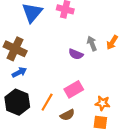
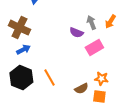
pink rectangle: (74, 89) -> (94, 48), moved
orange line: (47, 102) -> (49, 78), turned -60
brown semicircle: (67, 115) -> (81, 89), moved

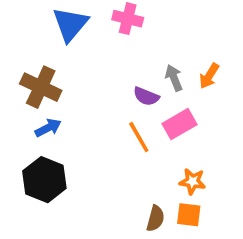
orange line: (49, 78) -> (139, 137), moved
brown semicircle: (81, 89) -> (155, 218), moved, turned -48

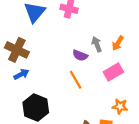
pink rectangle: (179, 124) -> (113, 72), moved
black hexagon: (44, 180) -> (36, 107), moved
orange star: (192, 181) -> (120, 106), moved

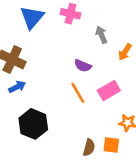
gray arrow: (97, 44) -> (101, 35), moved
pink rectangle: (113, 72) -> (109, 90), moved

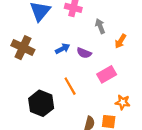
blue arrow: (17, 87) -> (63, 49), moved
orange line: (78, 93) -> (70, 86), moved

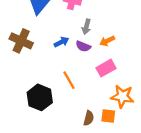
gray arrow: (100, 26) -> (86, 27), moved, turned -144
orange arrow: (120, 41) -> (107, 41), moved, turned 32
orange star: (123, 102) -> (122, 96), size x1.5

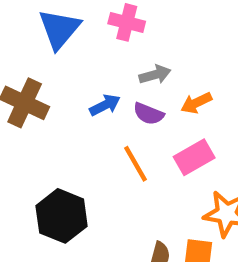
gray arrow: (86, 27) -> (155, 75), turned -120
orange line: (69, 80) -> (135, 164), moved

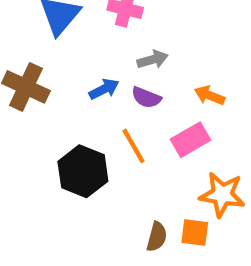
orange arrow: (196, 103) -> (210, 95), moved, turned 48
black hexagon: (62, 216) -> (83, 171), moved

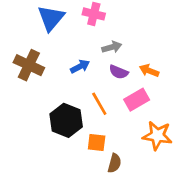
purple semicircle: (146, 97) -> (119, 72), moved
orange square: (195, 233) -> (97, 142), moved

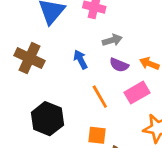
blue arrow: (80, 66) -> (80, 59), turned -90
black hexagon: (66, 120) -> (47, 119), moved

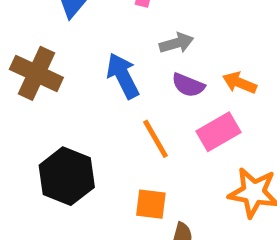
blue arrow: (80, 59) -> (123, 76), size x1.4

